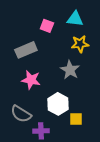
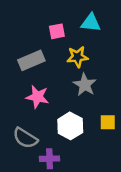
pink square: (47, 26) -> (57, 31), turned -32
yellow star: (80, 44) -> (77, 57), moved
yellow square: (76, 119) -> (108, 122), moved

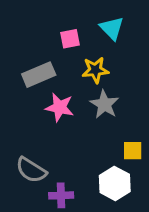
cyan triangle: (91, 23) -> (112, 28), turned 40
pink star: (37, 97) -> (60, 107), moved
white hexagon: (70, 126) -> (115, 183), moved

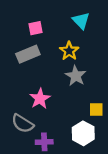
pink square: (70, 39) -> (36, 28), moved
yellow star: (95, 70) -> (69, 51), turned -30
pink star: (60, 107) -> (40, 99), moved, turned 30

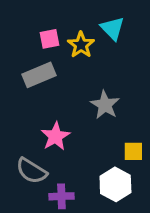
yellow star: (69, 51) -> (81, 45), moved

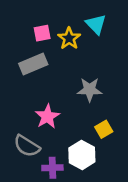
gray star: (105, 105) -> (90, 90), turned -30
yellow square: (133, 151) -> (104, 129), moved, turned -30
white hexagon: (115, 184) -> (82, 155), moved

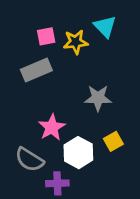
yellow star: (69, 38) -> (76, 42), turned 30
white hexagon: (82, 155) -> (78, 153), moved

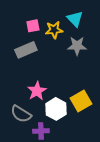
gray star: (98, 98) -> (77, 46), moved
yellow square: (113, 141) -> (81, 101), size x1.5

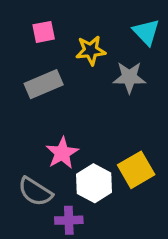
cyan triangle: (75, 19) -> (146, 32), moved
pink square: (33, 26) -> (44, 32), moved

